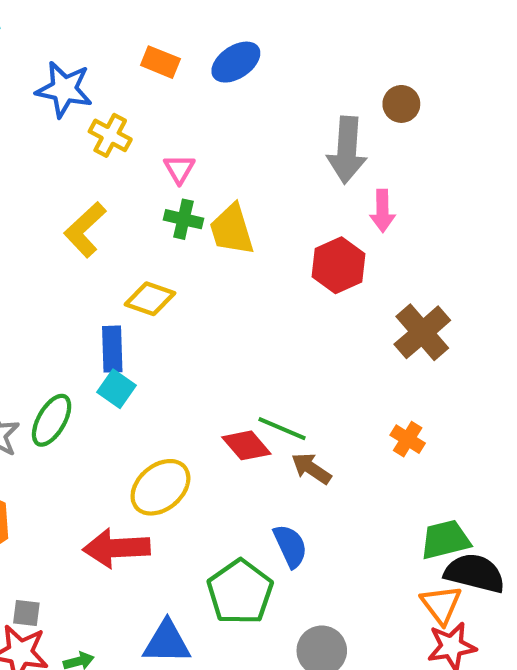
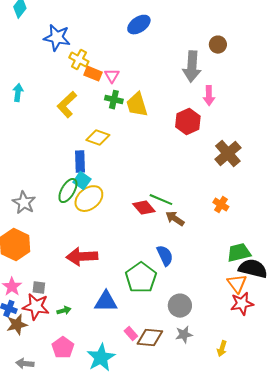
orange rectangle: (160, 62) -> (93, 74), moved
green ellipse: (52, 420) -> (68, 191), moved
yellow ellipse: (160, 487) -> (89, 199), moved

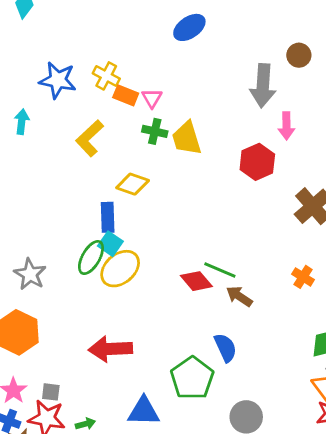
blue star: (57, 38) -> (58, 80), moved

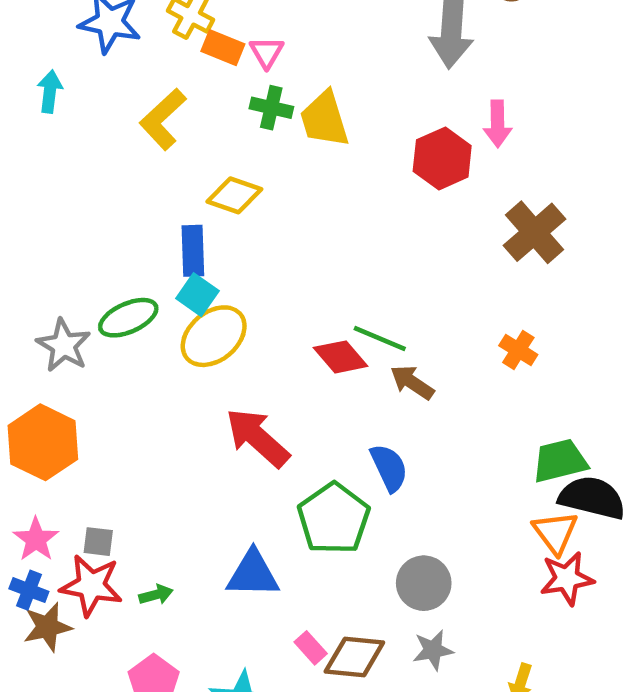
pink arrow: (286, 126) -> (498, 124), moved
green ellipse: (91, 258) -> (128, 318), moved, turned 36
red arrow: (110, 349) -> (258, 438), moved, turned 45

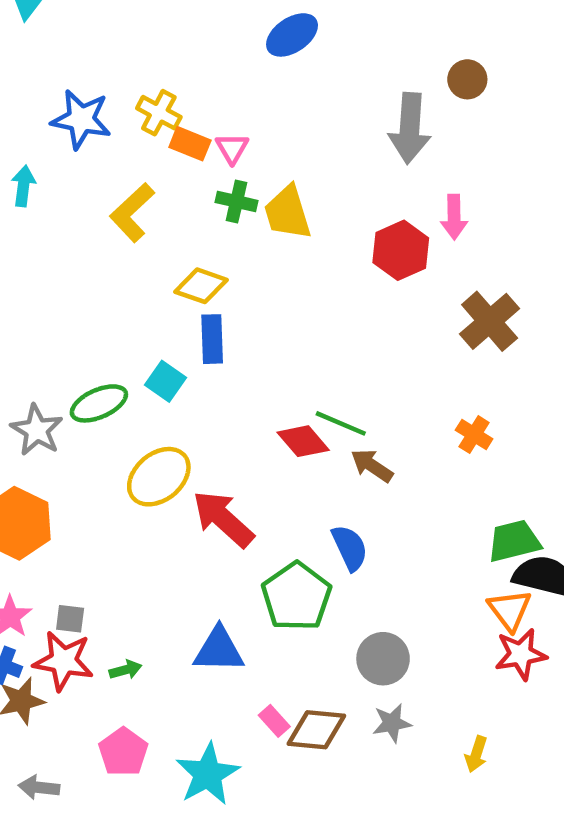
blue rectangle: (193, 251) -> (212, 339), moved
yellow ellipse: (214, 336) -> (159, 477), moved

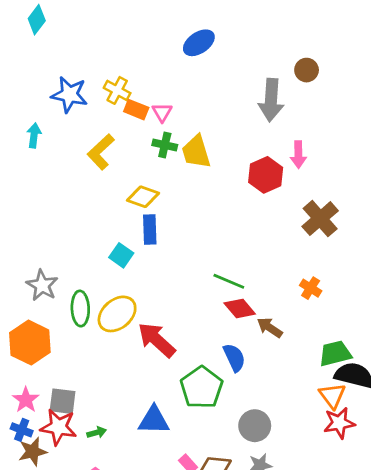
green ellipse: (99, 403) -> (80, 309), moved, turned -68
red diamond: (303, 441) -> (240, 309), moved
brown arrow: (372, 466) -> (270, 328), moved
gray square: (70, 619) -> (63, 401), size x1.5

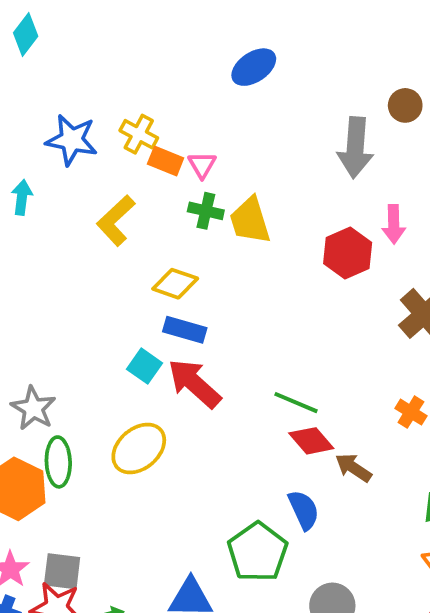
blue rectangle: (150, 229) -> (185, 330), turned -72
green ellipse: (80, 309) -> (58, 462), moved
red arrow: (157, 340) -> (194, 383), moved

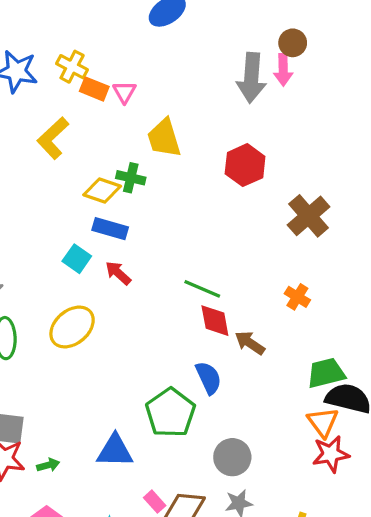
green cross: (206, 211) -> (131, 178), moved
pink arrow: (394, 224) -> (283, 70), moved
red arrow: (194, 383) -> (118, 273), size x0.6
red diamond: (311, 441) -> (215, 321), turned 30

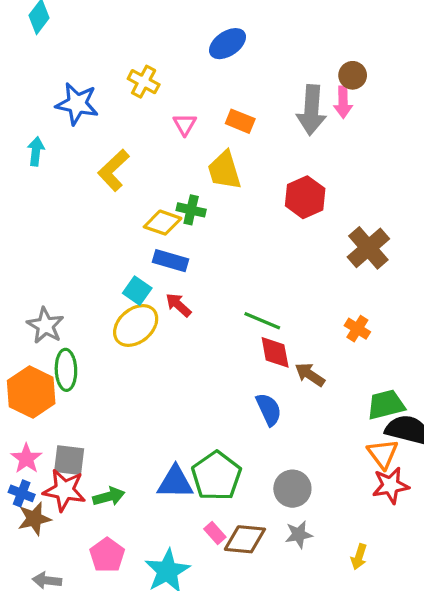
yellow cross: (72, 67) -> (144, 82), moved
orange rectangle: (94, 89) -> (240, 121), moved
yellow ellipse: (72, 327) -> (136, 325), moved
green pentagon: (170, 413) -> (216, 476), moved
green arrow: (48, 465) -> (109, 497), size x1.4

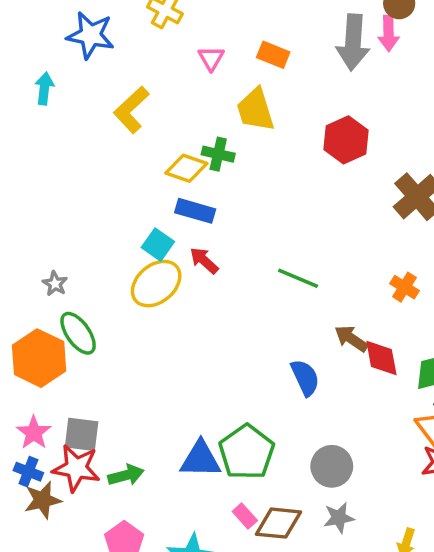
gray star: (45, 325) -> (55, 284), size x0.6
red diamond: (275, 352) -> (381, 358), moved
green ellipse: (66, 370) -> (78, 333), turned -33

